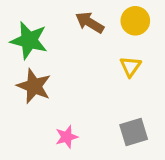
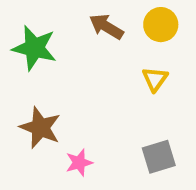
brown star: (34, 86) -> (40, 128), moved

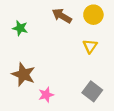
green star: (34, 48) -> (20, 28), size x0.6
gray square: (159, 157) -> (92, 91), turned -36

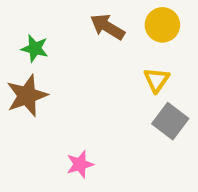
brown star: (23, 74) -> (27, 96), moved, turned 30
gray square: (92, 91) -> (170, 121), moved

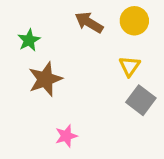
green star: (35, 48) -> (29, 40), turned 30
brown star: (27, 96) -> (45, 79), moved

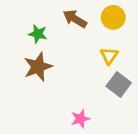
green star: (29, 40) -> (38, 34), moved, turned -30
pink star: (66, 136) -> (80, 119), moved

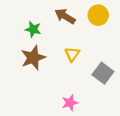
yellow triangle: (109, 56) -> (72, 54), moved

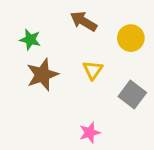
yellow circle: (98, 15) -> (131, 38), moved
green star: (33, 29) -> (30, 40), moved

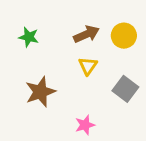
brown arrow: (84, 21) -> (86, 34), moved, turned 125
brown star: (42, 75) -> (40, 92), moved

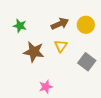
brown star: (40, 92) -> (34, 52), moved, turned 30
pink star: (85, 125) -> (46, 87), moved

